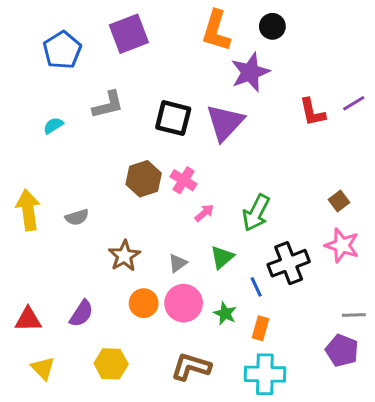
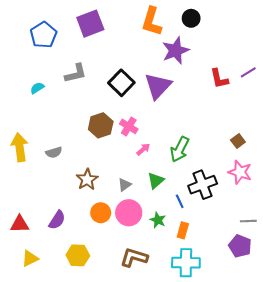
black square: (173, 118) -> (121, 83), turned 30
yellow triangle: (43, 368) -> (30, 258), turned 48

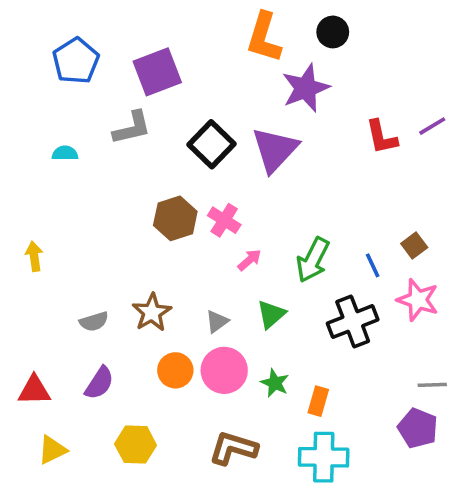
purple square: (90, 24) -> (157, 72), moved
cyan semicircle: (37, 88) -> (65, 153), turned 32
yellow arrow: (20, 147) -> (34, 256), size x0.6
gray semicircle: (54, 152) -> (94, 321), moved
blue line: (180, 201) -> (373, 265), moved

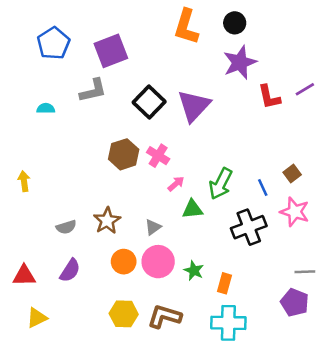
purple star: (306, 88) -> (240, 62), moved
green triangle: (271, 314) -> (193, 209), moved, turned 35
yellow hexagon: (136, 445) -> (124, 314), moved

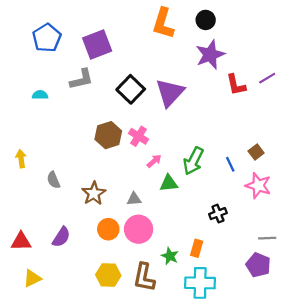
gray semicircle: (66, 227) -> (53, 180), moved, turned 84
gray triangle: (153, 227) -> (134, 199), turned 32
black cross: (249, 227) -> (218, 214), moved, size x0.6
green star: (194, 271) -> (170, 256), moved
brown L-shape: (164, 316) -> (144, 277), turned -96

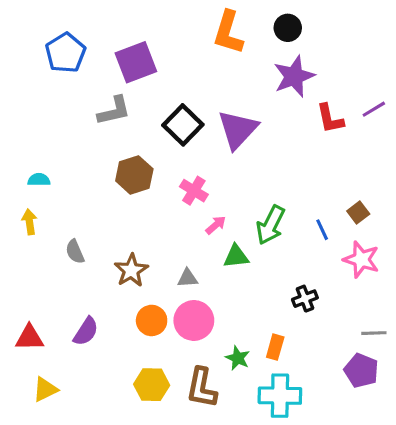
cyan semicircle: (40, 95) -> (39, 180), moved
brown hexagon: (108, 135) -> (134, 175), moved

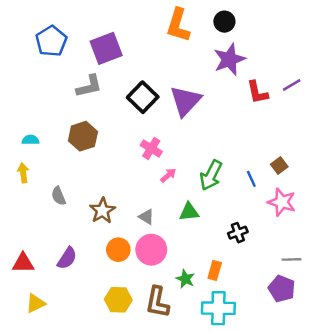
brown hexagon: (134, 175) -> (83, 136), moved
green triangle: (236, 256) -> (189, 212), moved
gray triangle: (188, 278) -> (146, 217), turned 35

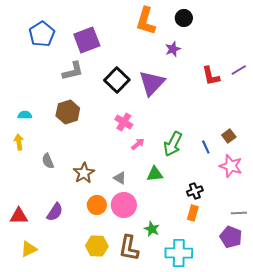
purple star: (229, 59) -> (173, 49), moved, size x0.6
orange rectangle: (215, 270) -> (193, 213), moved

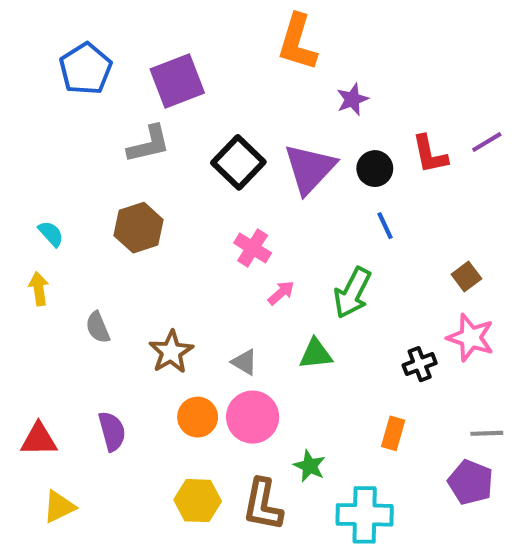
black circle: (184, 18) -> (375, 169), moved
cyan semicircle: (25, 115) -> (51, 234), turned 48
blue line: (206, 147) -> (385, 226), moved
black cross: (195, 191) -> (420, 364), moved
purple semicircle: (55, 212) -> (112, 431), turned -48

